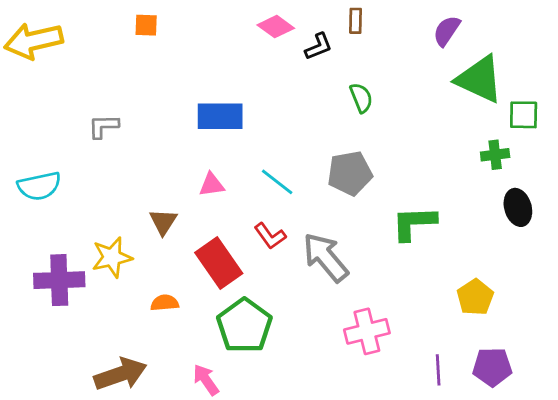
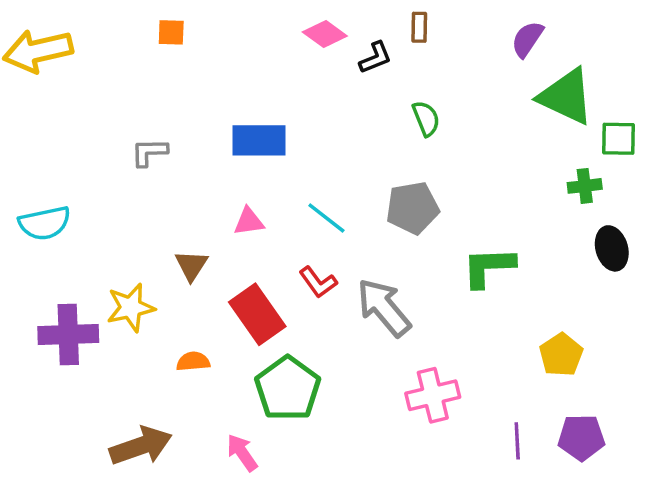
gray L-shape: (103, 126) -> (149, 152), moved

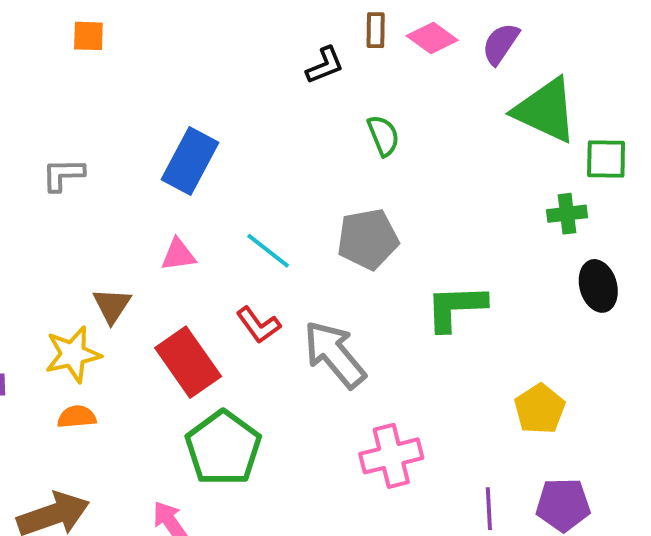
pink diamond: (325, 34) -> (432, 38), moved
blue rectangle: (259, 140) -> (190, 161), turned -62
yellow star: (131, 307) -> (73, 354), moved
orange semicircle: (193, 362) -> (77, 417), moved

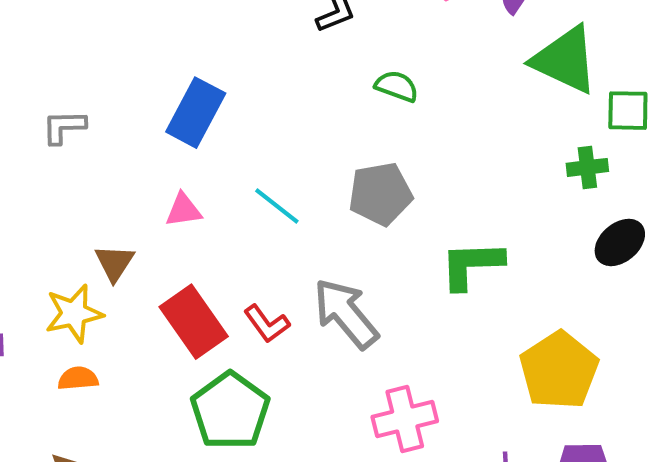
green semicircle: (383, 136) -> (397, 86), turned -48
black ellipse: (598, 286) -> (620, 242), turned 66
red L-shape: (258, 325) -> (267, 324), moved
yellow pentagon: (540, 409) -> (559, 370), size x1.5

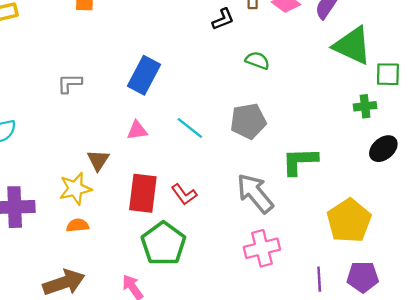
gray arrow: (346, 314) -> (255, 193), moved
red rectangle: (194, 322) -> (143, 193), turned 42

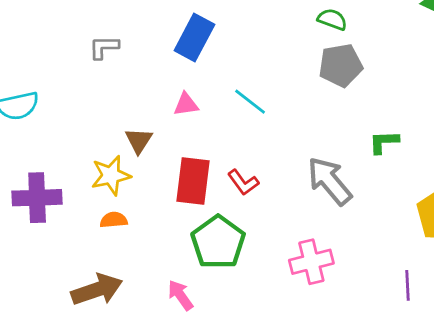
gray pentagon: (248, 121) -> (341, 65), moved
green L-shape: (300, 161) -> (384, 142), size x0.7
pink cross: (262, 248) -> (311, 262), moved

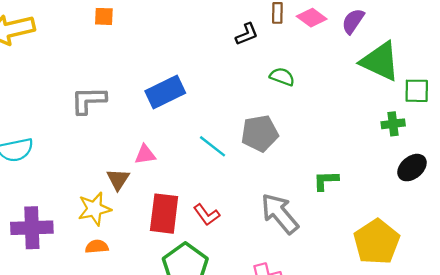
blue rectangle: (194, 38) -> (165, 92), turned 36
gray L-shape: (104, 47) -> (89, 100), size x1.4
gray pentagon: (341, 65) -> (260, 133), moved
pink triangle: (186, 104) -> (145, 155), moved

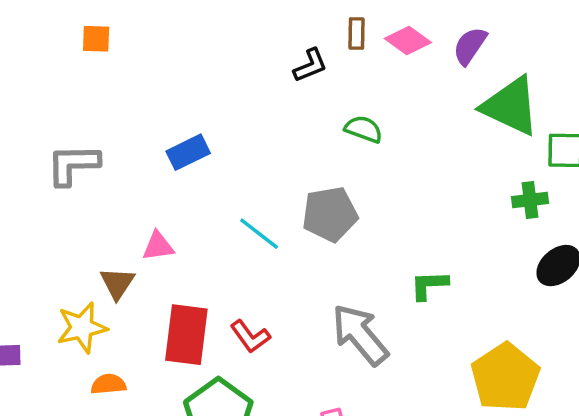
blue rectangle: (165, 92) -> (188, 152), size x0.7
orange semicircle: (97, 247) -> (108, 384), moved

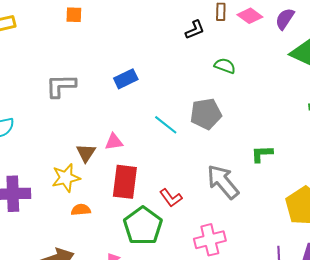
pink triangle: (158, 246) -> (114, 142), moved
red L-shape: (250, 336) -> (171, 198), moved

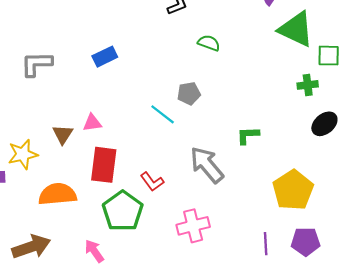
gray pentagon: (206, 114) -> (189, 93), size x0.7
cyan line: (166, 125) -> (163, 114), moved
yellow star: (66, 178) -> (23, 154), moved
orange semicircle: (81, 210) -> (58, 194), size x1.8

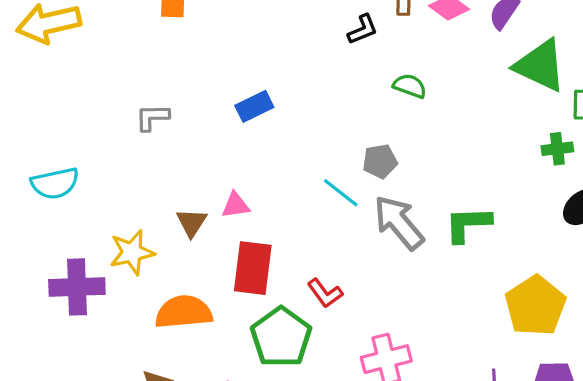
gray L-shape: (36, 64) -> (152, 117), size x0.7
green L-shape: (248, 135) -> (468, 224), size x1.4
gray arrow: (207, 165) -> (399, 223), moved

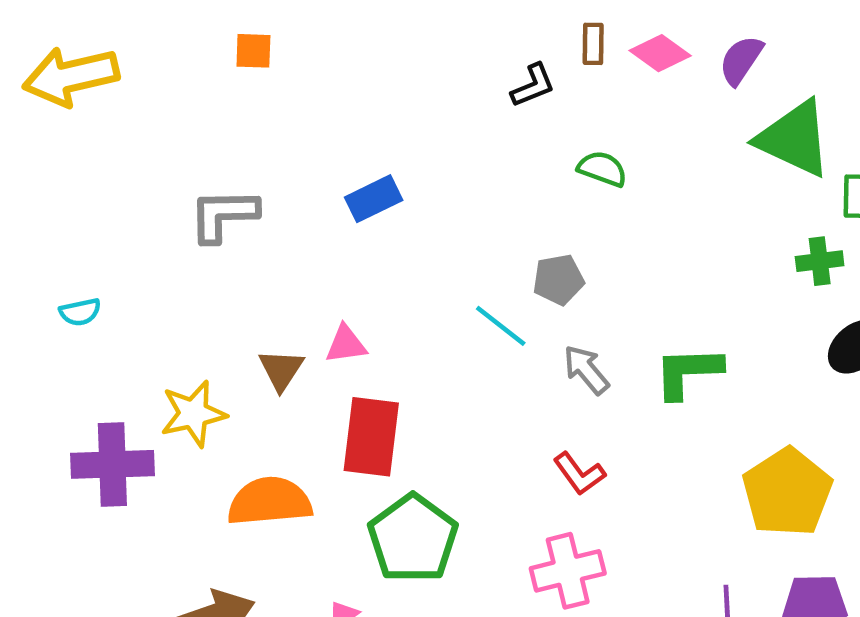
gray L-shape: (152, 117) -> (223, 215), size x1.4
cyan semicircle: (55, 183) -> (80, 312), size x0.6
gray arrow: (399, 223) -> (586, 370), size x0.6
red L-shape: (325, 293) -> (579, 474), moved

